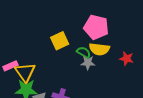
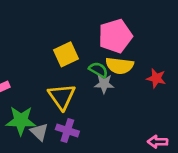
pink pentagon: (96, 27) -> (115, 36), turned -30
yellow triangle: (25, 72) -> (62, 97), moved

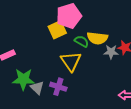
pink pentagon: (115, 36) -> (69, 16), moved
gray star: (104, 84) -> (111, 52), moved
yellow triangle: (62, 97) -> (71, 61), moved

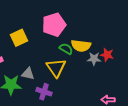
yellow square: (57, 30) -> (19, 38), moved
gray triangle: (37, 88) -> (28, 74), moved, turned -32

